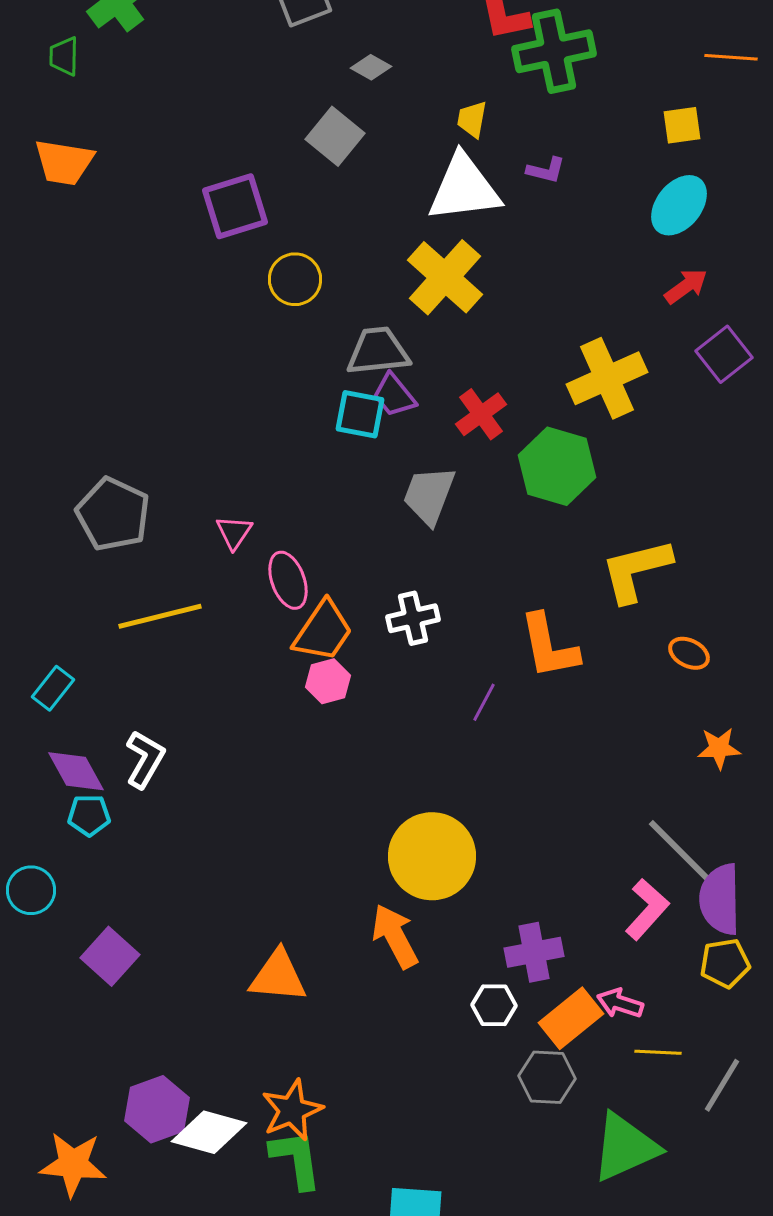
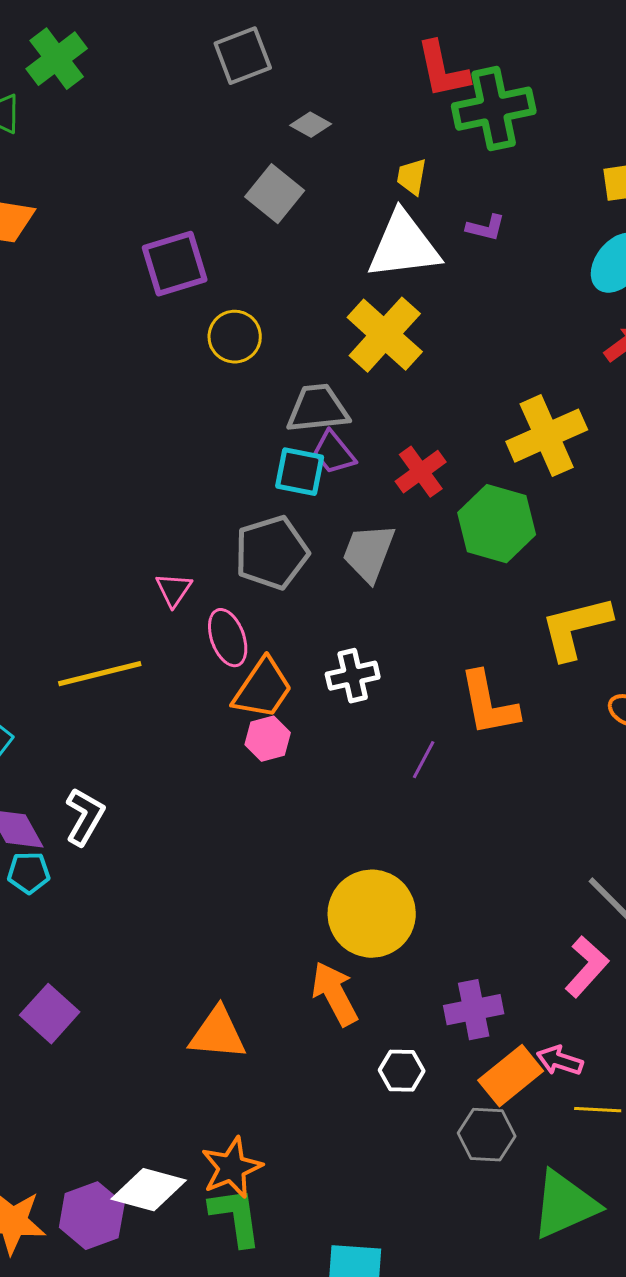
gray pentagon: (113, 514) -> (272, 553), moved, turned 30
white hexagon: (494, 1005) -> (402, 1071), moved
purple hexagon: (157, 1109) -> (92, 1216), moved

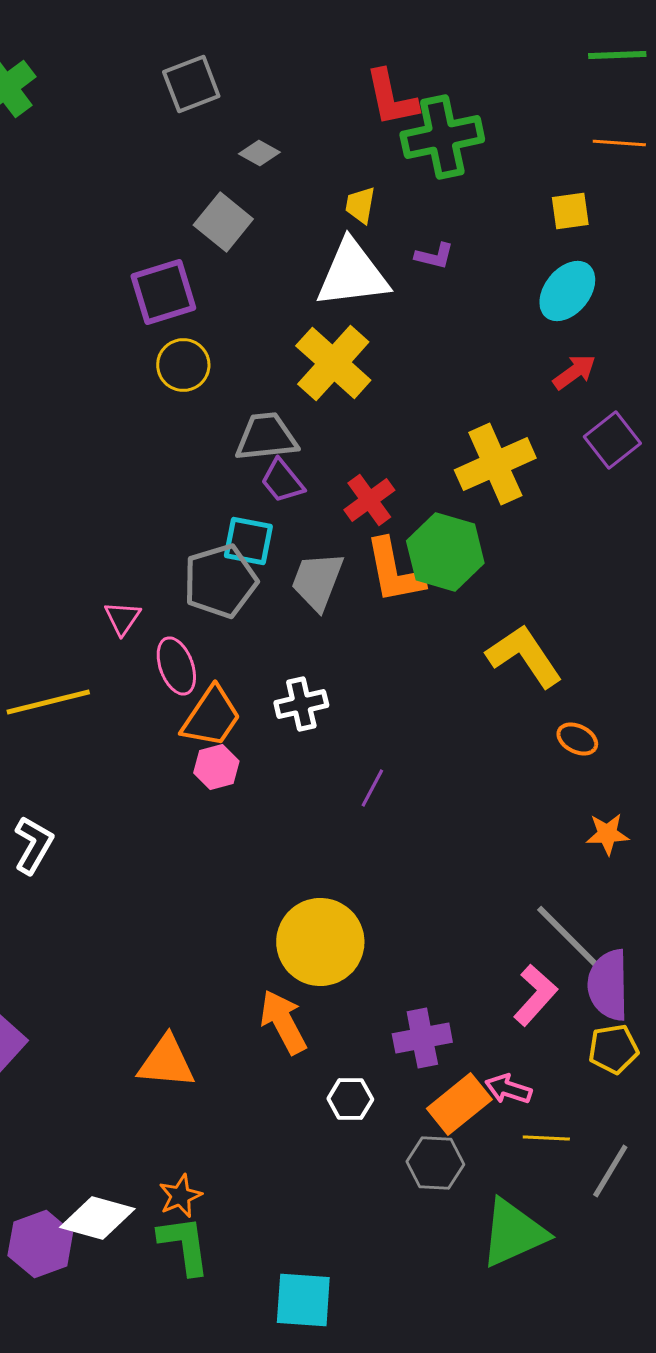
purple square: (175, 264) -> (163, 292), moved
cyan square: (300, 472) -> (248, 541), moved
yellow L-shape: (576, 628) -> (524, 656), turned 70
orange L-shape: (489, 704) -> (394, 571), moved
orange star: (232, 1168) -> (180, 1196), size x0.7

